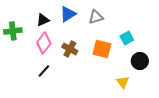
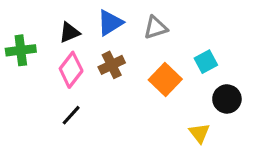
brown cross: (70, 49) -> (112, 65), moved, turned 35
orange square: (102, 49) -> (165, 80), turned 30

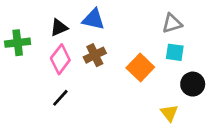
blue triangle: (110, 23) -> (93, 19), turned 45
gray triangle: (156, 28) -> (172, 23), moved
cyan square: (206, 62) -> (175, 52), turned 36

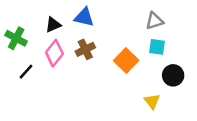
green cross: (18, 43) -> (16, 38), turned 35
black line: (60, 98) -> (26, 72), moved

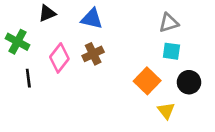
black triangle: (53, 25) -> (47, 13), moved
orange square: (126, 60) -> (147, 81), moved
black line: (26, 72) -> (28, 78), turned -49

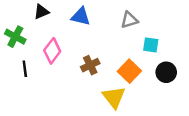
gray triangle: (169, 23) -> (129, 20), moved
brown cross: (93, 54) -> (90, 65), moved
yellow triangle: (166, 111) -> (114, 97), moved, size x1.5

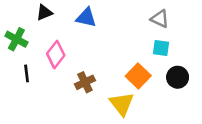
gray triangle: (129, 20) -> (160, 19), moved, turned 42
brown cross: (90, 65) -> (85, 82), moved

